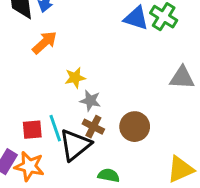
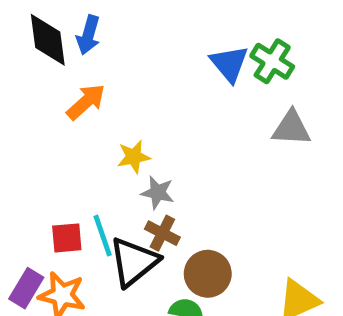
blue triangle: (136, 18) -> (229, 64), turned 32
gray triangle: (182, 78) -> (291, 128), moved
brown circle: (135, 127) -> (208, 274), moved

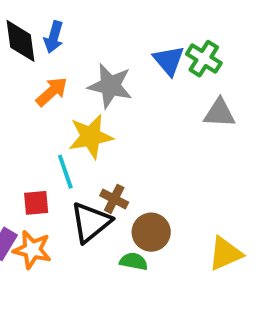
yellow star: (134, 157) -> (91, 137), size x1.6
gray star: (158, 193) -> (110, 86), moved, size x1.6
cyan line: (103, 236) -> (65, 172), moved

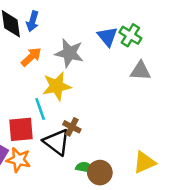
red square: (36, 203) -> (21, 129), size x1.5
black triangle: (91, 222) -> (57, 142), turned -44
brown circle: (151, 232) -> (100, 173), moved

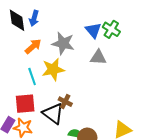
gray triangle: (141, 71) -> (98, 57), moved
cyan line: (40, 109) -> (32, 76), moved

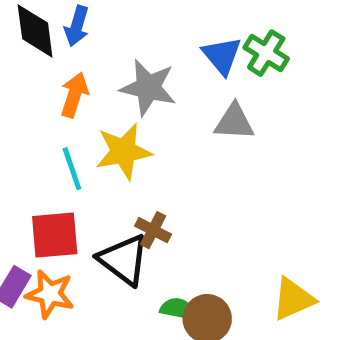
orange arrow: (33, 46) -> (74, 95), turned -30

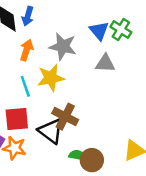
brown cross: (153, 230) -> (65, 117), size x1.5

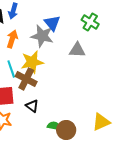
blue triangle: (99, 31) -> (52, 23), moved
brown cross: (65, 117) -> (26, 79), moved
black triangle: (51, 131) -> (32, 106), size x0.6

